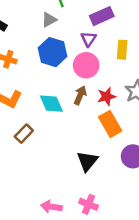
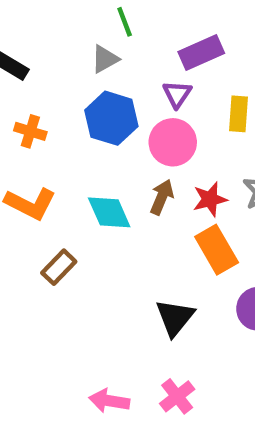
pink cross: (89, 204) -> (177, 396), turned 30

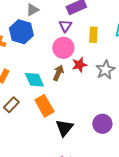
blue hexagon: (111, 118) -> (21, 32), moved
red star: (210, 199) -> (79, 65), moved
orange rectangle: (217, 250) -> (44, 106), moved

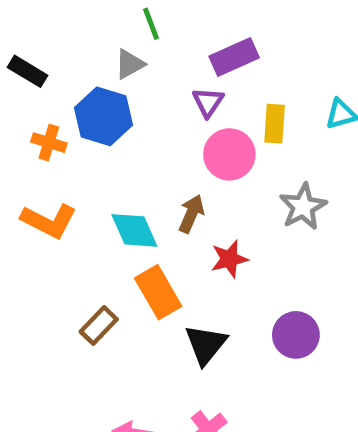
pink circle: (63, 48) -> (229, 154), moved
red star: (79, 65) -> (229, 259), moved
brown rectangle: (11, 105) -> (99, 325), moved

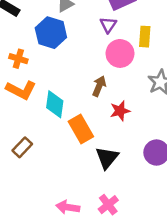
orange cross: (49, 143) -> (18, 59), moved
cyan diamond: (134, 230) -> (55, 104), moved, turned 32
brown rectangle: (99, 325) -> (22, 147), moved

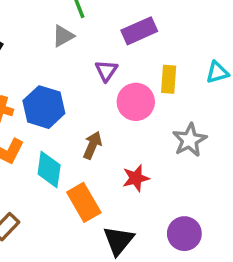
purple triangle: (108, 25) -> (106, 71), moved
blue hexagon: (51, 33) -> (44, 107), moved
brown arrow: (99, 86) -> (92, 145), moved

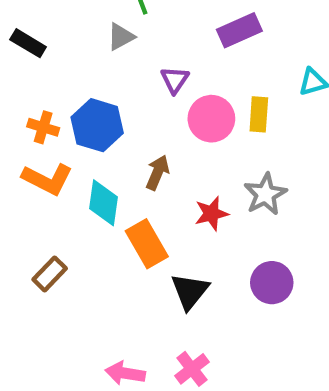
purple rectangle: (139, 31) -> (239, 30), moved
yellow rectangle: (169, 79) -> (259, 114), moved
gray star: (190, 140) -> (265, 194), moved

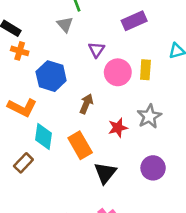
gray triangle: (121, 37) -> (65, 24), turned -42
orange cross: (43, 127) -> (20, 51), moved
cyan diamond: (104, 203) -> (44, 136), moved

